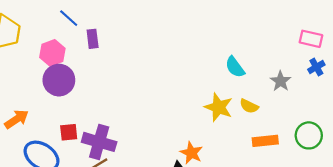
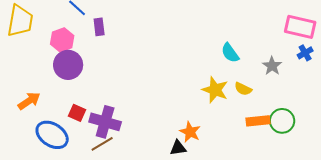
pink rectangle: (311, 39) -> (300, 27), size x1.4
red square: (69, 132) -> (77, 113), turned 30
green circle: (309, 135) -> (282, 121), moved

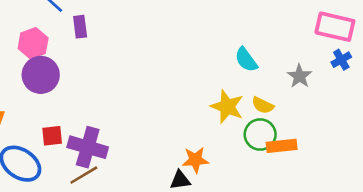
red square: (77, 113) -> (52, 136), turned -30
green circle: (282, 121) -> (260, 134), moved
orange star: (190, 132) -> (195, 160), turned -30

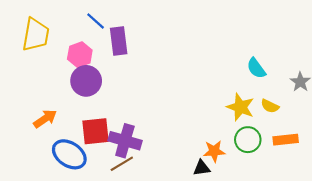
purple rectangle: (80, 27) -> (119, 41), size x1.5
green circle: (260, 134) -> (248, 140), moved
red square: (52, 136) -> (96, 131), size x1.6

